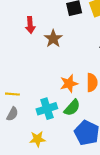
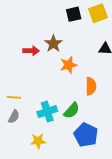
red arrow: (30, 25) -> (31, 51), moved, turned -84
orange star: (69, 84) -> (69, 65), moved

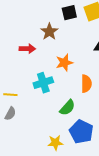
brown star: (53, 44) -> (49, 32), moved
cyan cross: (47, 112) -> (43, 83), moved
yellow star: (38, 141) -> (55, 143), moved

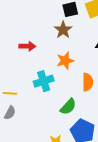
brown star: (49, 32) -> (63, 30), moved

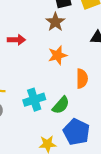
cyan cross: (44, 81) -> (34, 100), moved

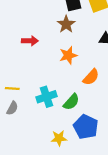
orange semicircle: (82, 79) -> (91, 77), turned 42

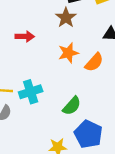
orange semicircle: (91, 77) -> (94, 62), moved
cyan cross: (46, 97) -> (31, 92), moved

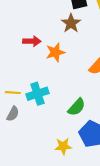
orange star: (68, 53) -> (55, 52), moved

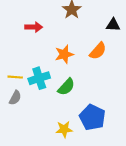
orange star: (55, 52) -> (64, 54), moved
green semicircle: (77, 107) -> (66, 87), moved

